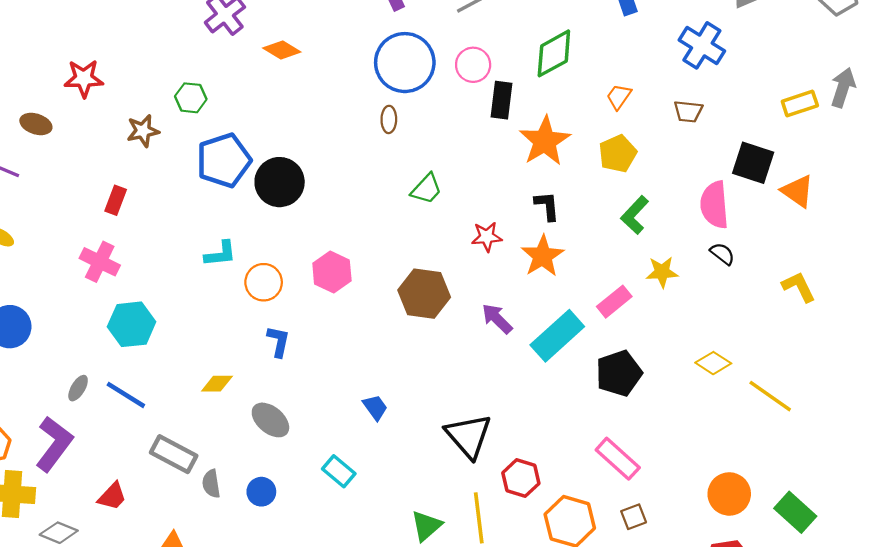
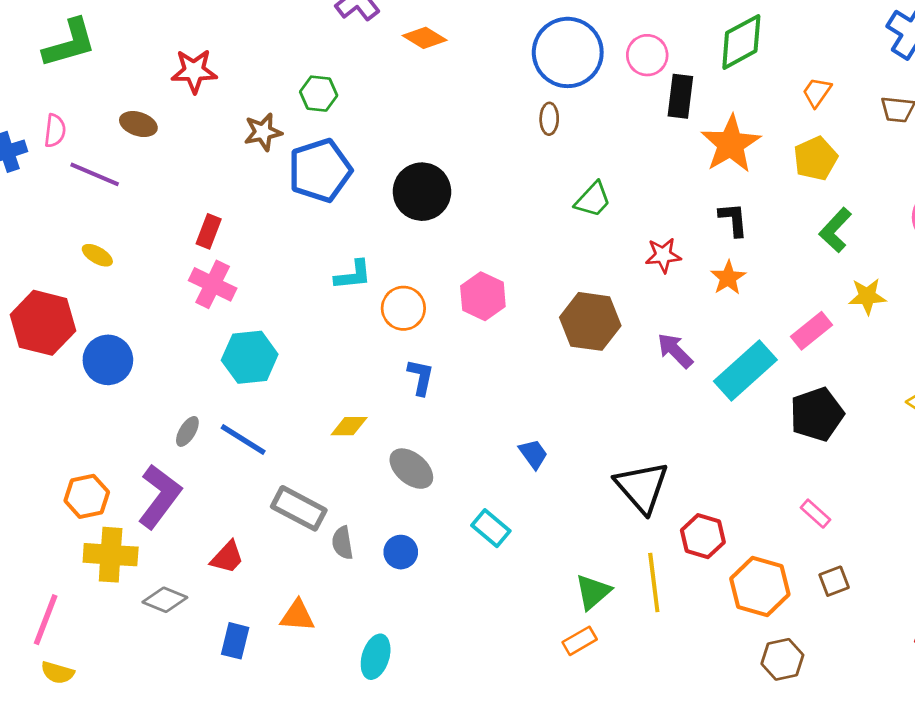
blue pentagon: (224, 160) -> (320, 170), moved
red rectangle: (116, 200) -> (209, 231), moved
orange star: (543, 256) -> (728, 278), size x0.7
pink rectangle: (618, 459) -> (816, 514), size x0.6

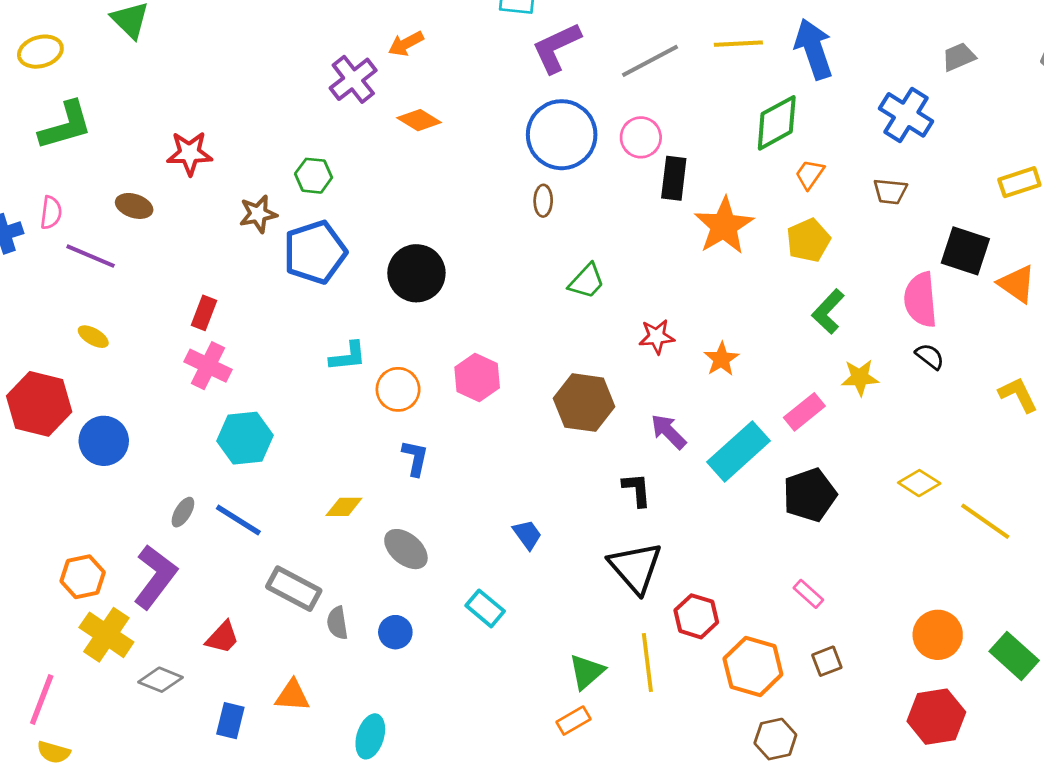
green diamond: (741, 42) -> (777, 123), moved
black L-shape: (733, 219) -> (637, 490), moved
yellow cross: (111, 555) -> (106, 635), turned 30

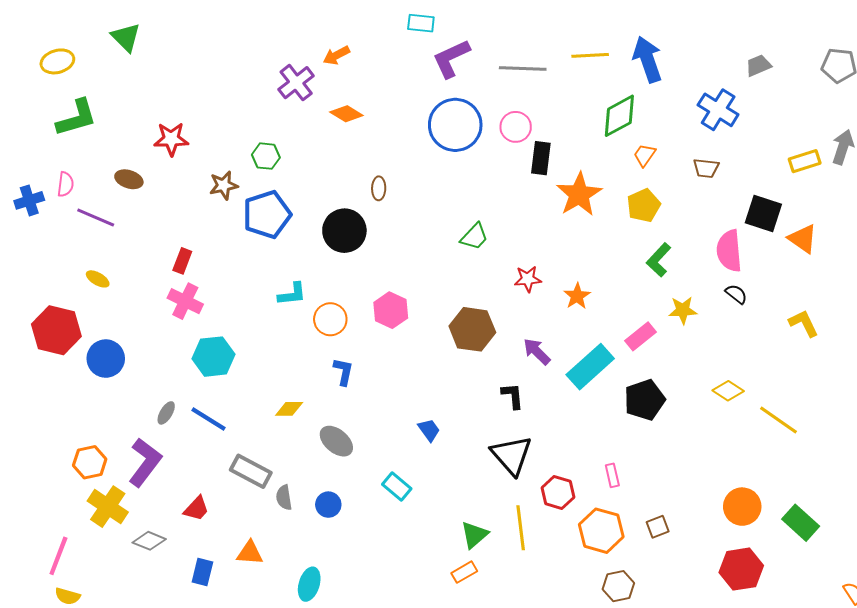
gray line: (650, 61) -> (523, 68), turned 30
brown ellipse: (543, 201) -> (379, 188), moved
pink rectangle: (808, 594) -> (612, 475), moved, turned 35

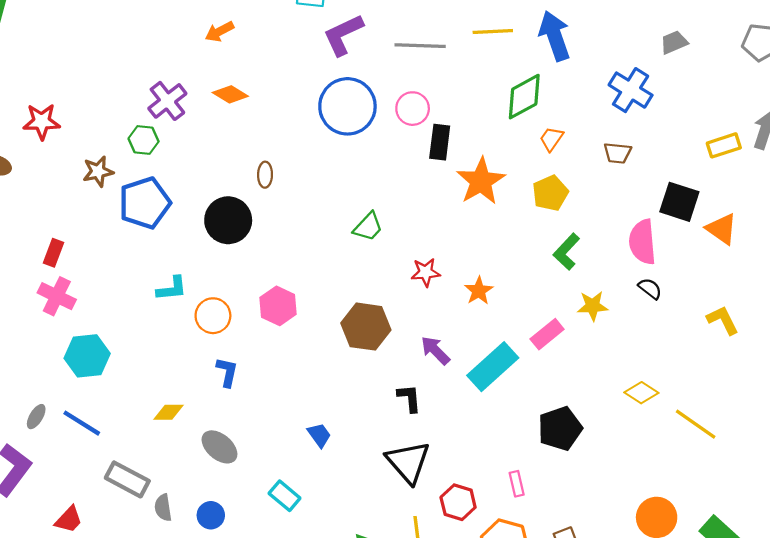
purple cross: (296, 83) -> (167, 101), moved
black pentagon: (645, 400) -> (560, 428), moved

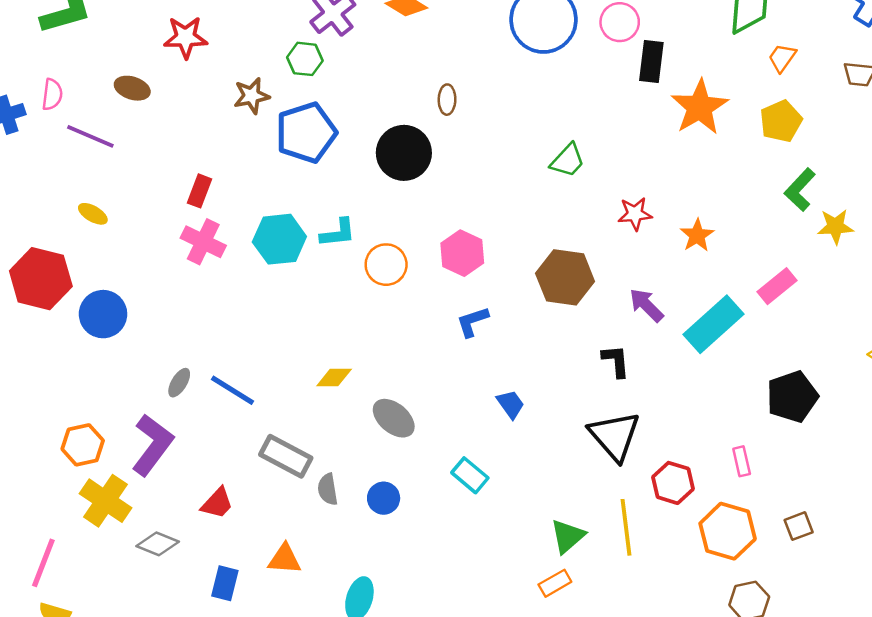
yellow star: (593, 306) -> (835, 226), moved
cyan hexagon: (87, 356) -> (279, 239), moved
blue L-shape: (227, 372) -> (472, 322), moved, turned -120

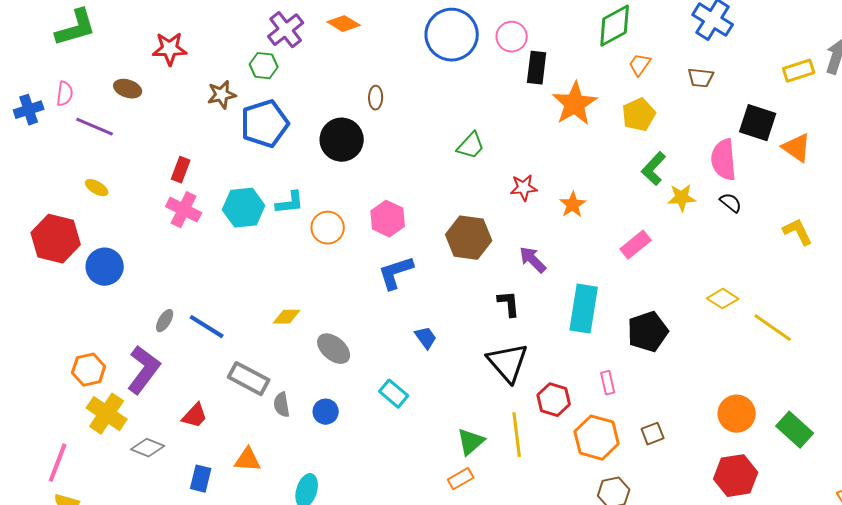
blue L-shape: (472, 322) -> (396, 273), size x1.4
cyan rectangle: (714, 324) -> (584, 309), moved, turned -39

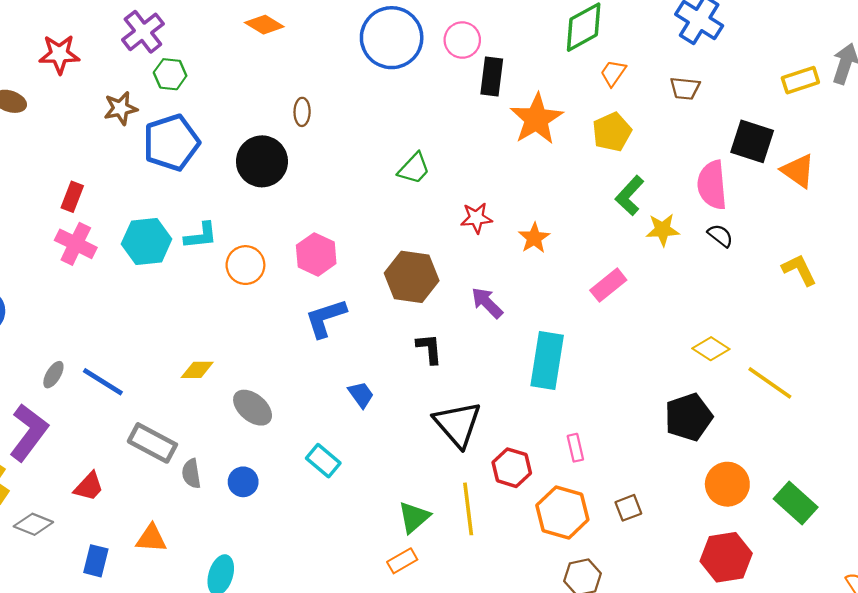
purple cross: (286, 30) -> (143, 32), moved
black L-shape: (509, 304) -> (429, 349), moved
black pentagon: (648, 332) -> (688, 417), moved

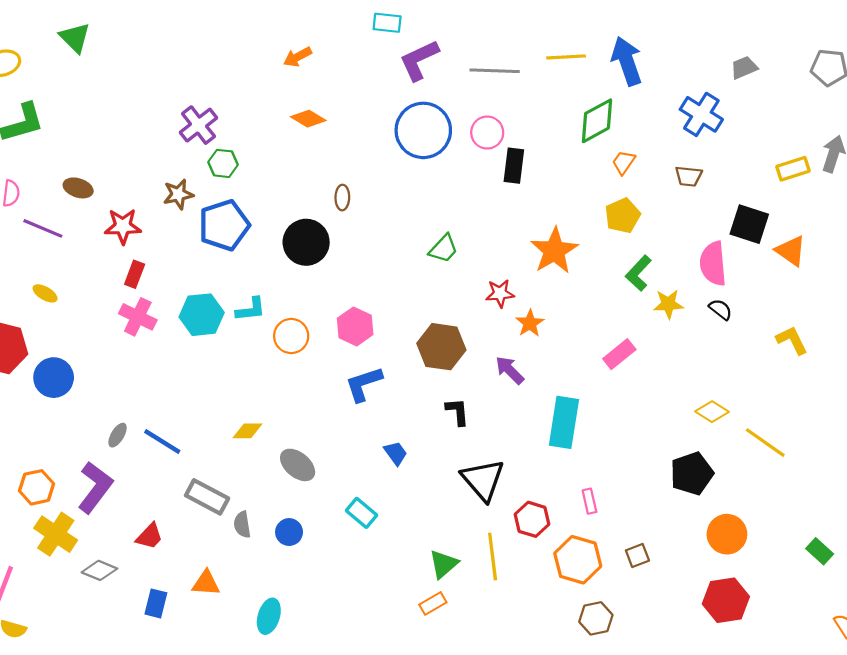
red star: (59, 54) -> (123, 226), moved
orange star: (536, 119) -> (554, 251), moved
orange star: (534, 238) -> (530, 323), moved
green rectangle: (796, 503) -> (820, 551), moved, size x0.7

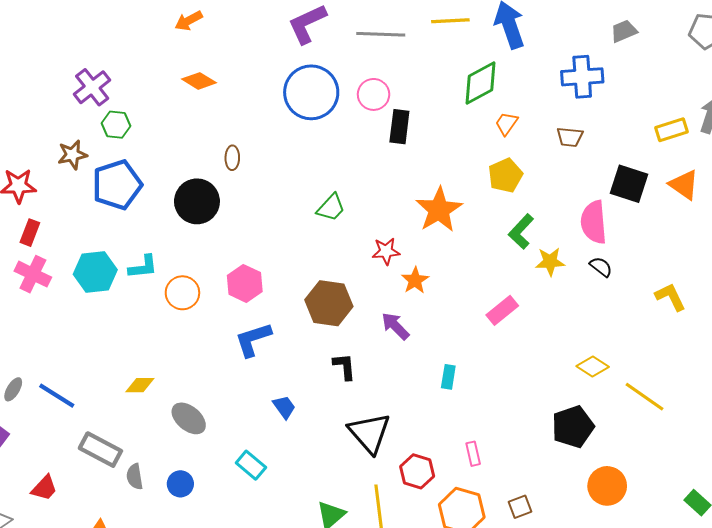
blue cross: (701, 114) -> (582, 77), turned -36
orange triangle: (791, 251) -> (684, 185), moved
cyan rectangle: (564, 422) -> (448, 377), size x0.5

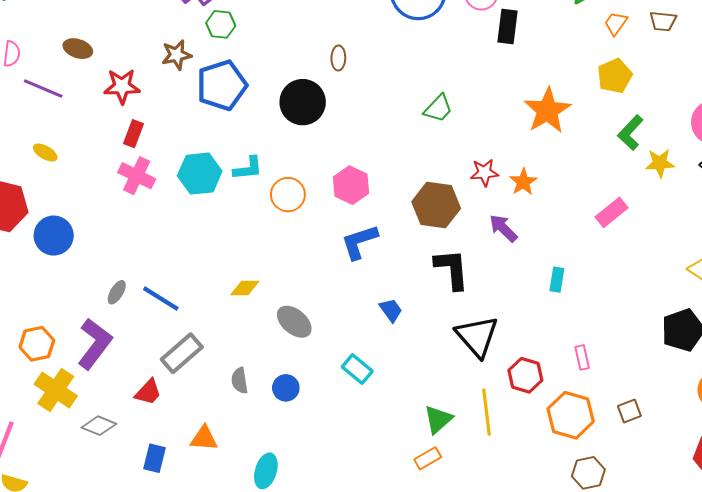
brown trapezoid: (570, 137) -> (663, 21), moved
red star: (386, 251) -> (484, 173), moved
black L-shape: (344, 367) -> (452, 269), size x1.5
gray rectangle: (100, 450) -> (182, 353), moved, turned -69

